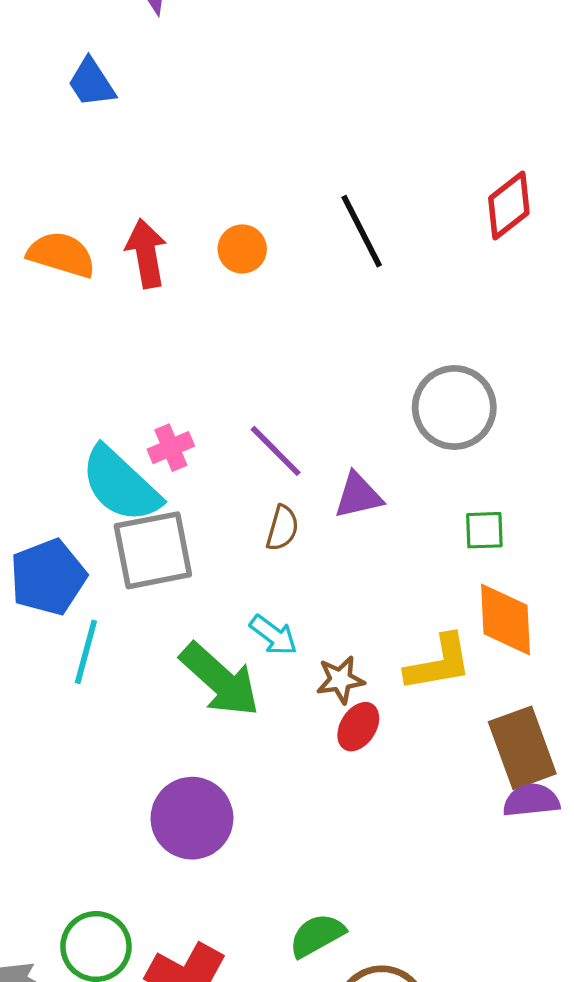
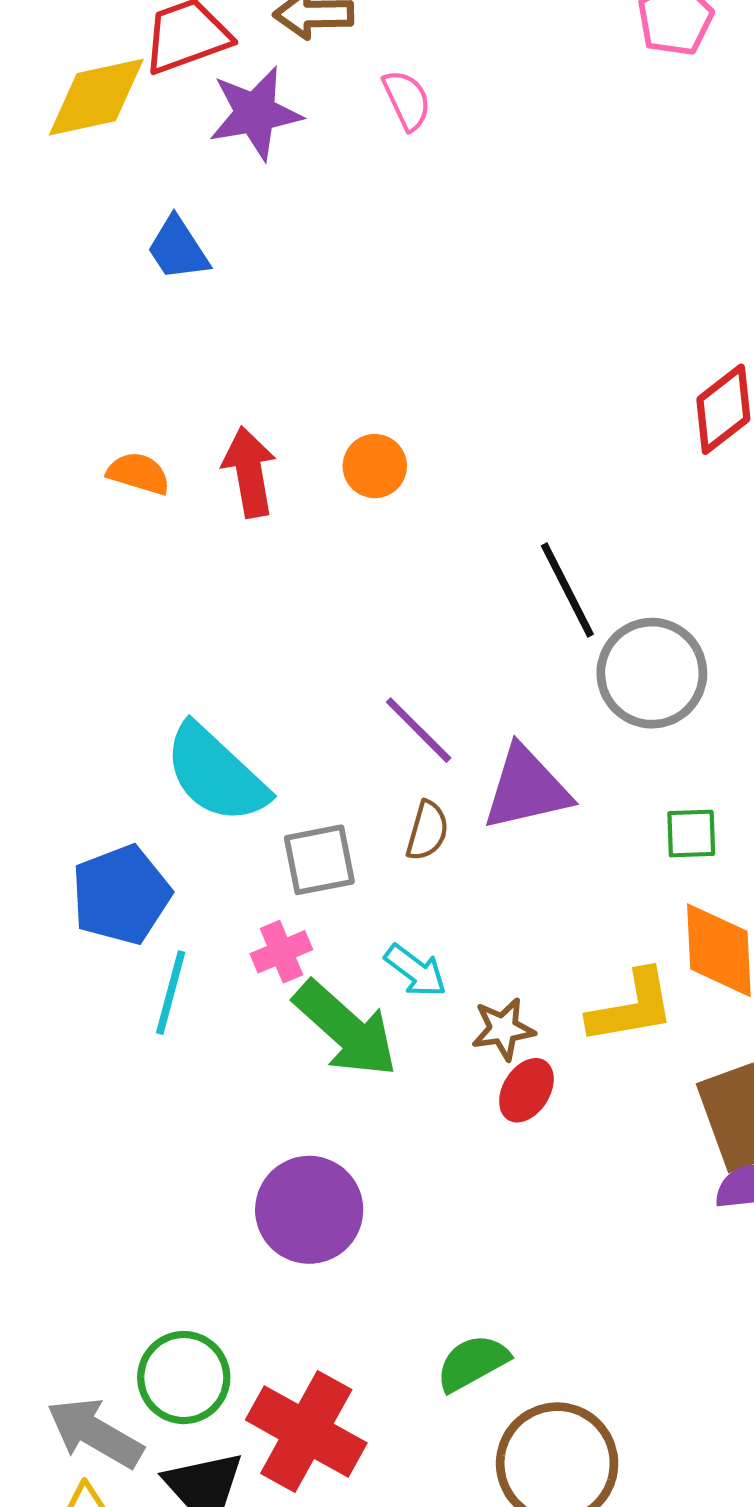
black line: (362, 231) -> (567, 590), moved
orange semicircle: (61, 255) -> (139, 473), size x0.7
pink cross: (171, 448) -> (281, 952), moved
purple triangle: (358, 496) -> (526, 788), size x1.4
gray square: (153, 550) -> (319, 860), moved, size x0.7

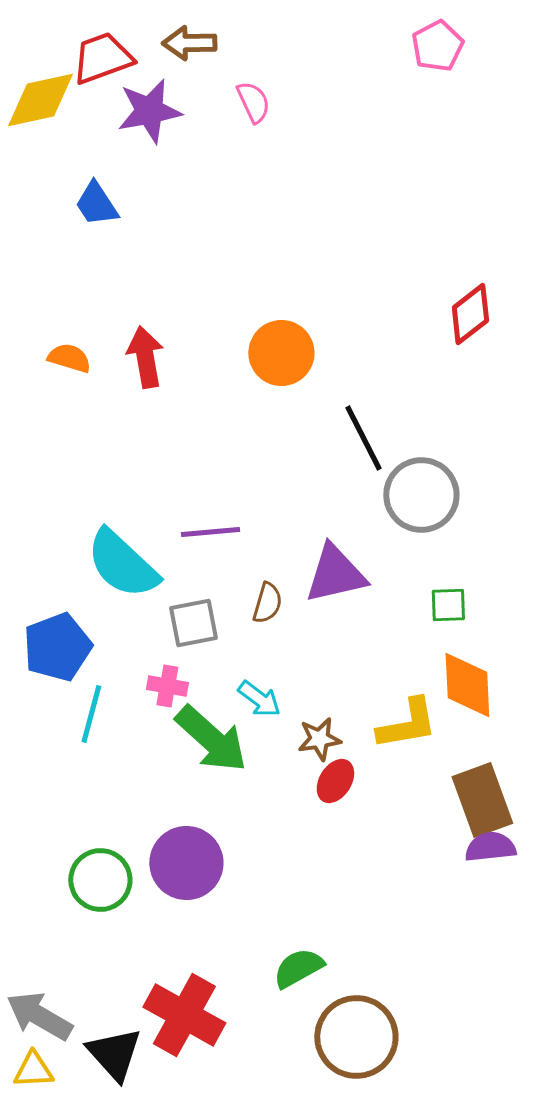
orange circle: (375, 466) -> (281, 353), moved, size x1.5
purple line: (419, 730) -> (210, 532), moved, turned -50
pink cross: (281, 952) -> (167, 686), turned 33
green circle: (184, 1378) -> (100, 880), moved

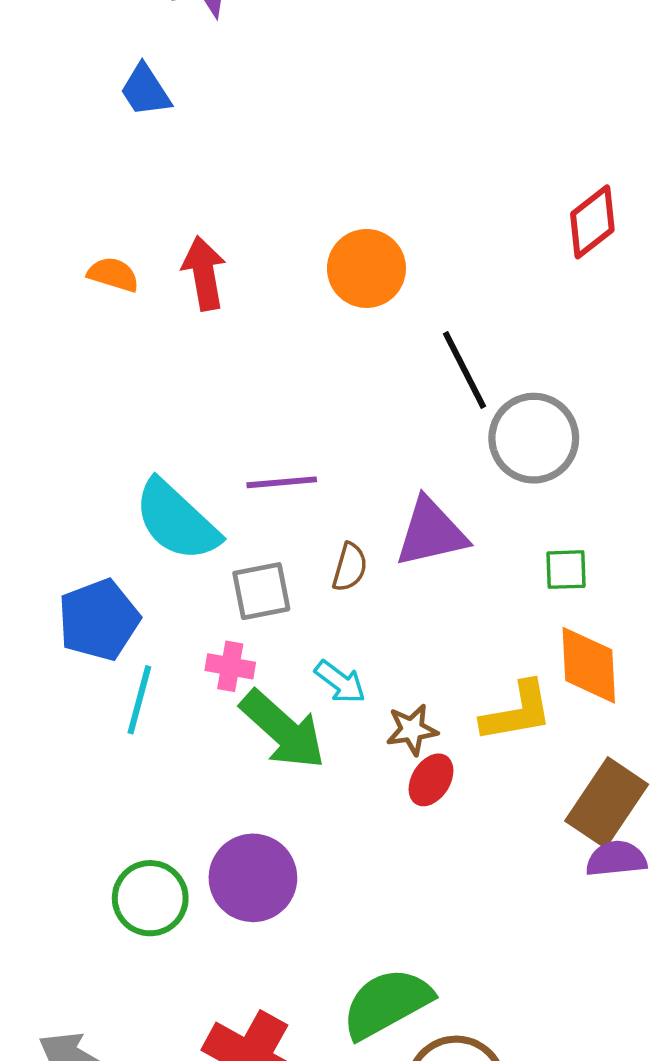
brown rectangle: (482, 800) -> (607, 803), turned 54
green semicircle: (298, 968) -> (387, 1003), size x1.5

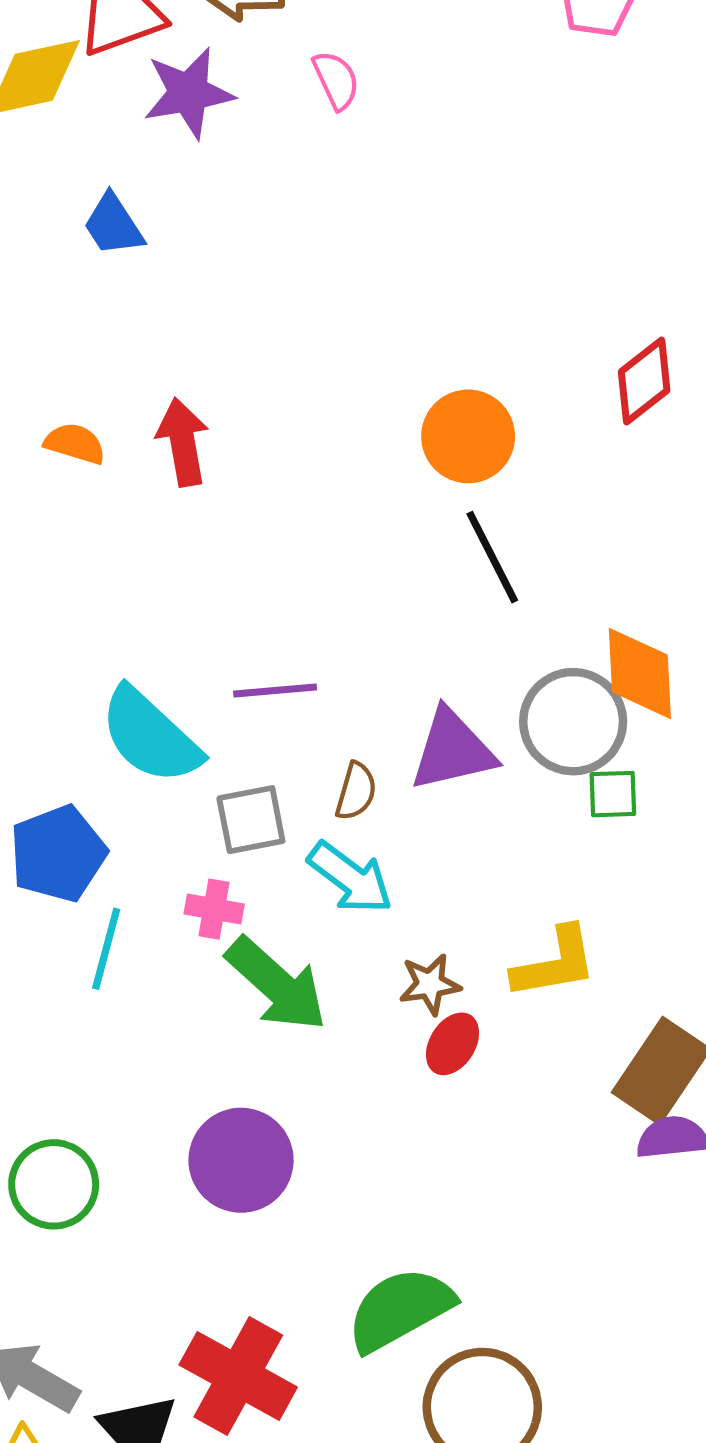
orange circle: (366, 268) -> (468, 436), moved
gray circle: (534, 438) -> (573, 722), moved
orange diamond: (589, 665) -> (640, 673), moved
cyan arrow: (340, 682) -> (350, 878), moved, size x1.4
green circle: (150, 898) -> (54, 1184), moved

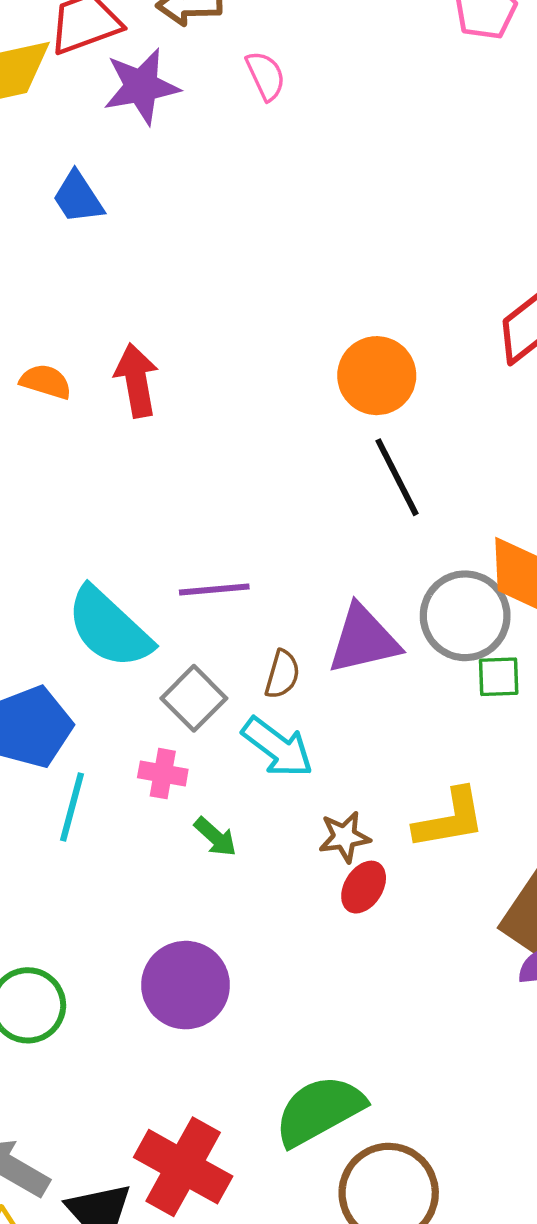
gray square: (251, 820) -> (194, 698), turned -34
green arrow: (276, 984) -> (215, 837), size x0.5

